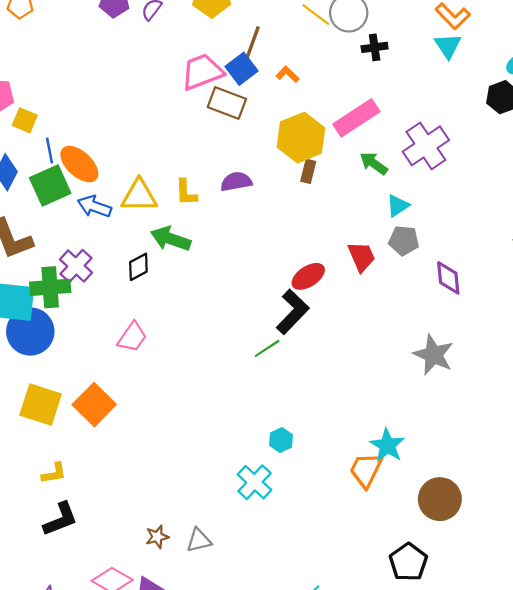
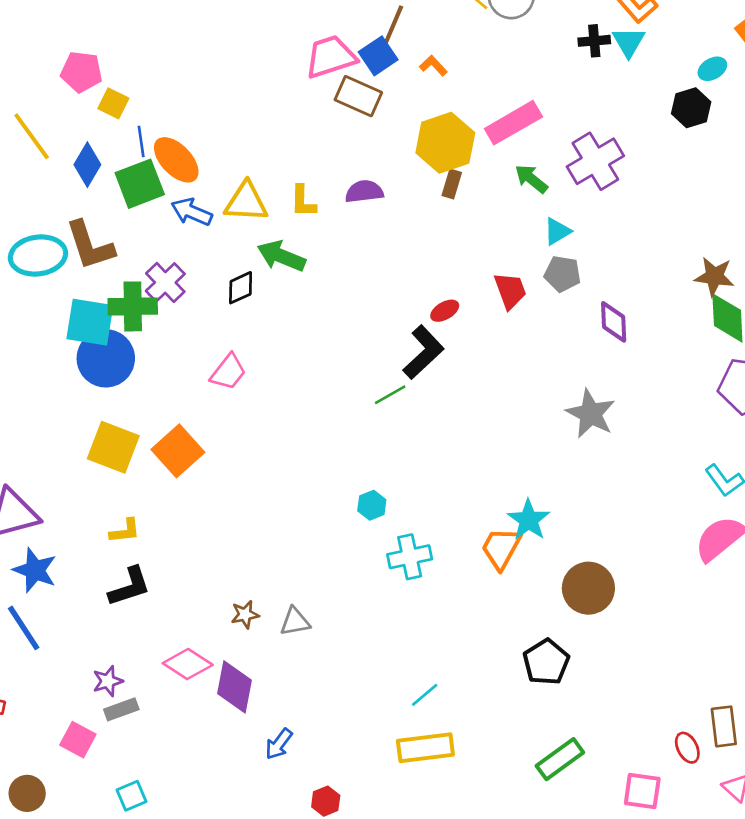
black cross: (375, 47) -> (594, 41), moved
red ellipse: (308, 276) -> (445, 311), size x0.7
cyan hexagon: (281, 440) -> (372, 505), moved
cyan cross: (255, 482) -> (410, 557), moved, turned 32

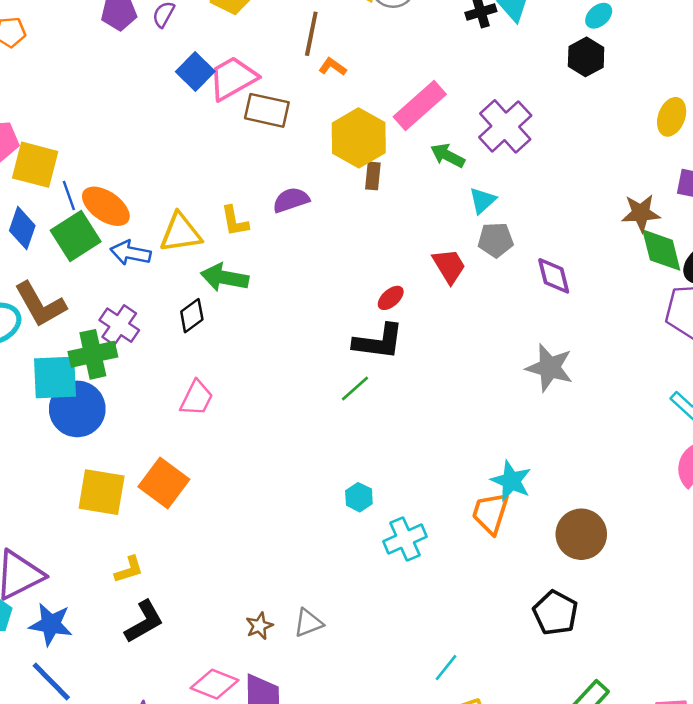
brown line: (392, 27) -> (311, 34), moved
blue square: (378, 56) -> (195, 71), moved
yellow square: (113, 103) -> (35, 165), size x1.6
black L-shape: (423, 352) -> (378, 342), turned 62

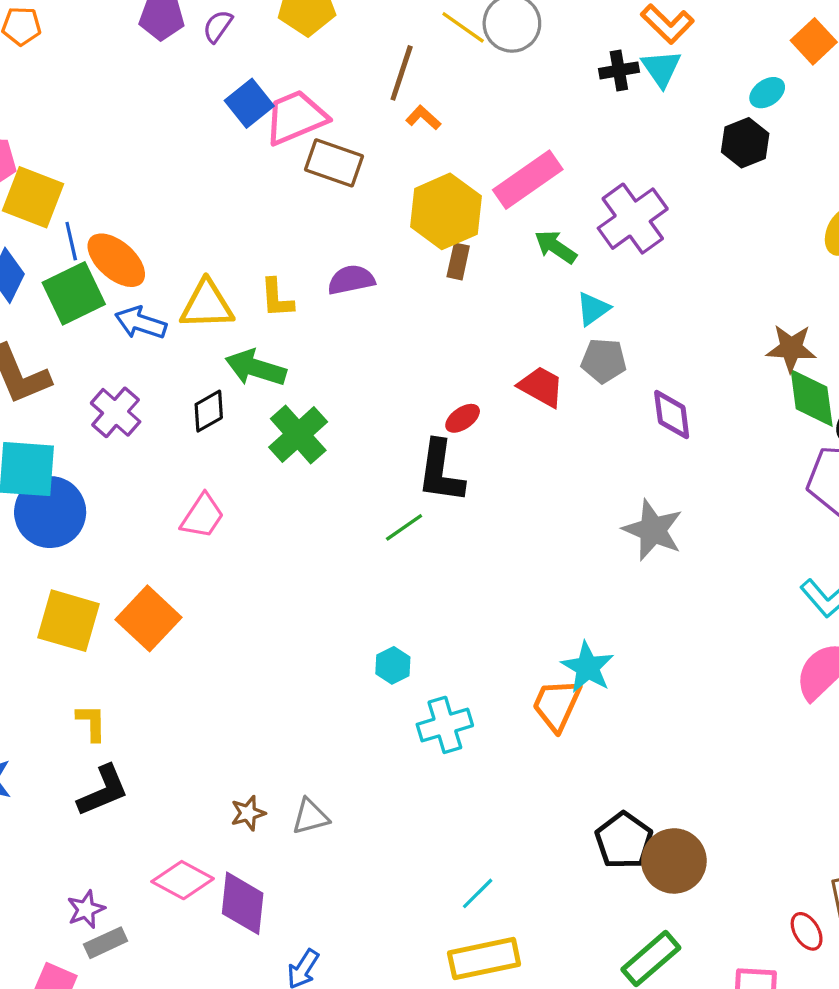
red trapezoid: (449, 266) -> (541, 387), turned -36
black L-shape: (378, 342) -> (441, 472), turned 84
green cross: (93, 354) -> (298, 434), moved, turned -36
brown circle: (581, 534) -> (674, 861), moved
yellow L-shape: (129, 570) -> (91, 723), turned -80

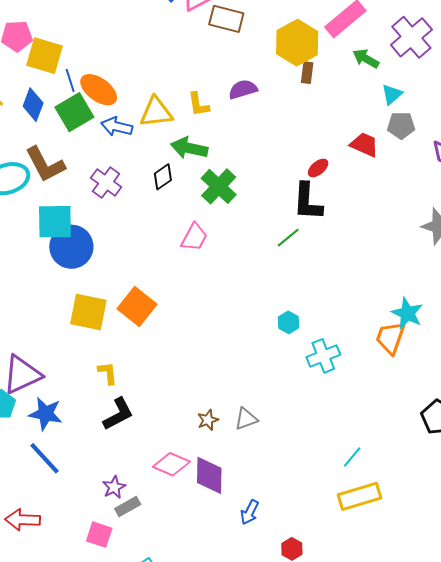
pink trapezoid: (202, 516) -> (194, 237), moved

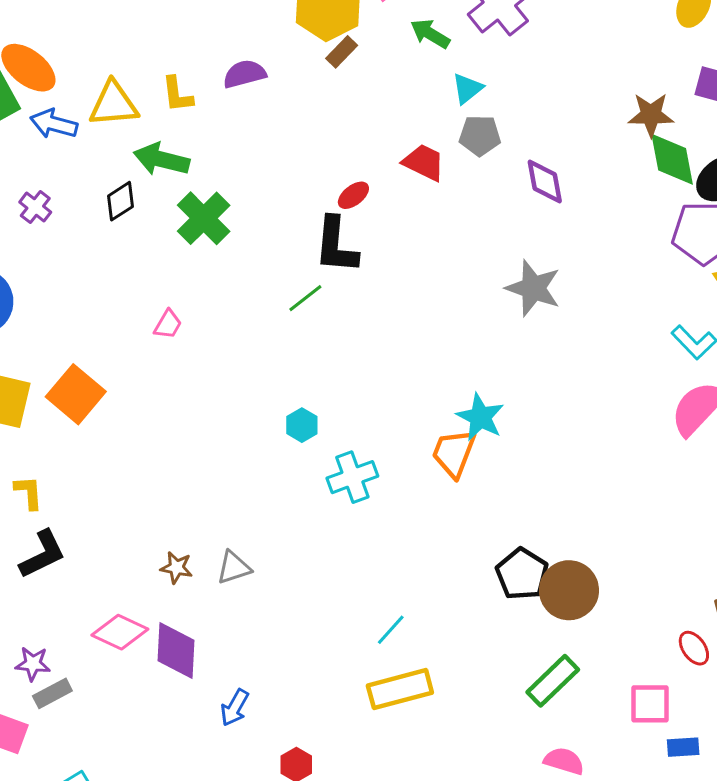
brown rectangle: (307, 73) -> (342, 52), turned 35
purple cross: (106, 182) -> (35, 207), size x0.7
pink trapezoid: (194, 237) -> (168, 324), moved, size x0.7
brown star: (208, 420) -> (176, 568), turned 30
purple star: (114, 487) -> (33, 664), turned 30

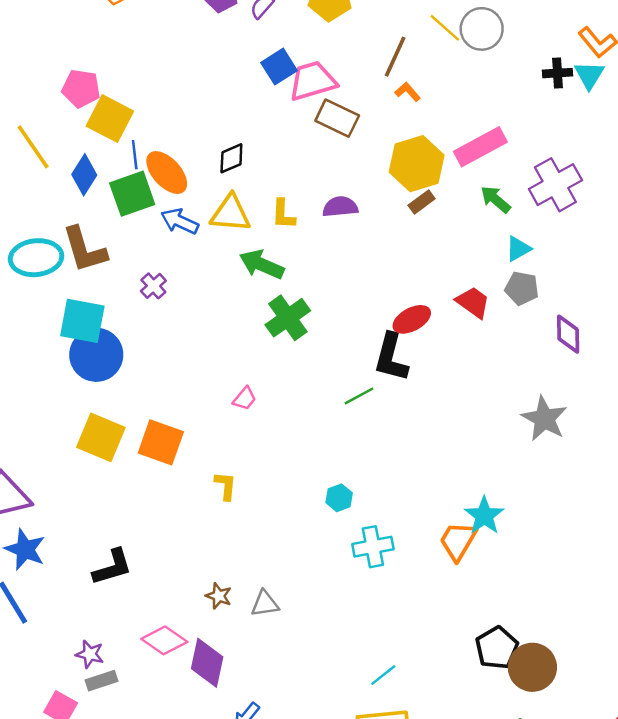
red ellipse: (353, 195) -> (412, 319), size x1.4
black diamond: (121, 201) -> (231, 158), moved
orange square: (76, 394) -> (161, 442), turned -30
yellow L-shape: (29, 492) -> (226, 486), moved

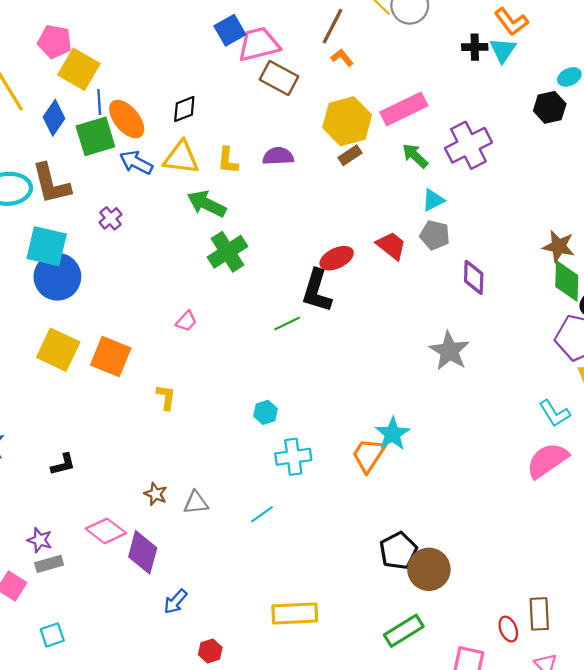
black L-shape: (112, 567) -> (63, 464), size x0.7
cyan line: (383, 675) -> (262, 514), moved

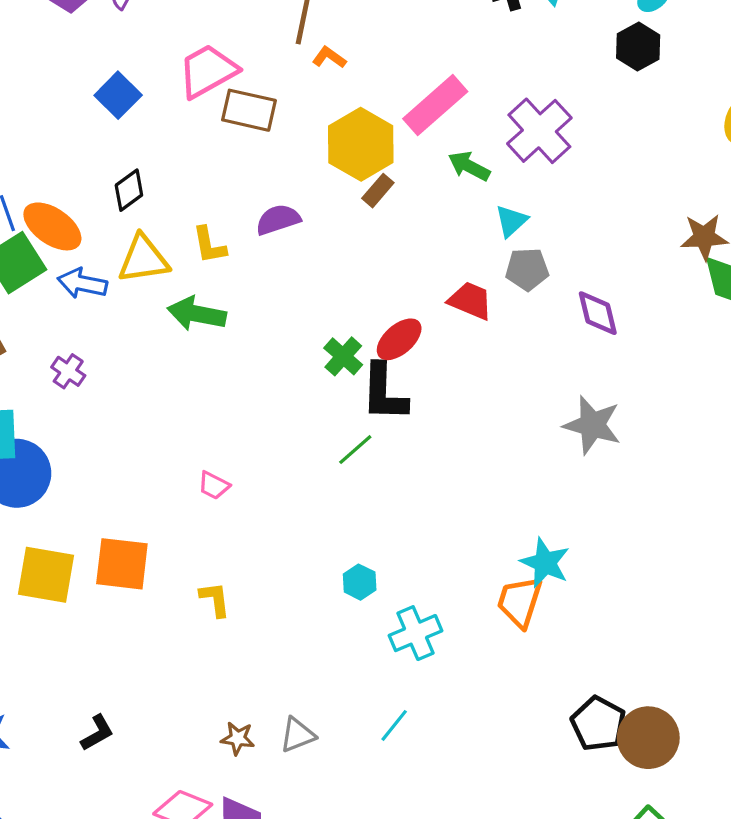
blue square: (230, 30) -> (118, 95), moved
green cross: (228, 252) -> (343, 356), moved, size x0.7
pink trapezoid: (186, 321) -> (214, 485), turned 90

